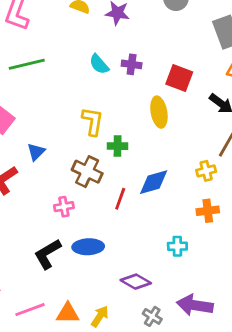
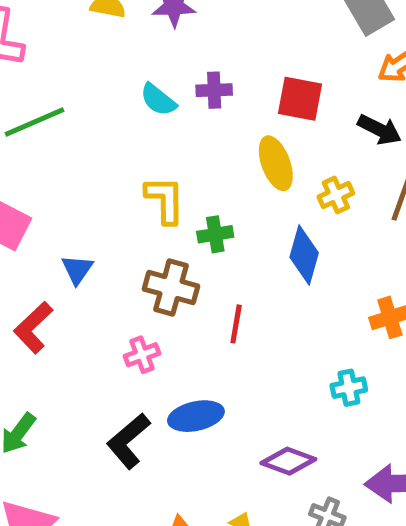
yellow cross: (206, 171) -> (336, 195), moved
blue diamond: (154, 182) -> (304, 255), moved, turned -48

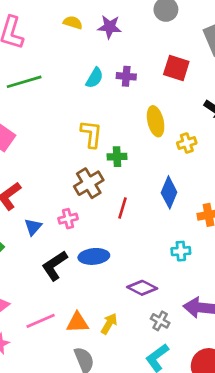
red square: (300, 99) -> (176, 68), moved
cyan semicircle: (158, 100) -> (94, 78), turned -105
blue diamond: (304, 255) -> (169, 192), moved
blue triangle: (77, 269) -> (33, 227), moved
brown cross: (171, 288) -> (89, 183), turned 36

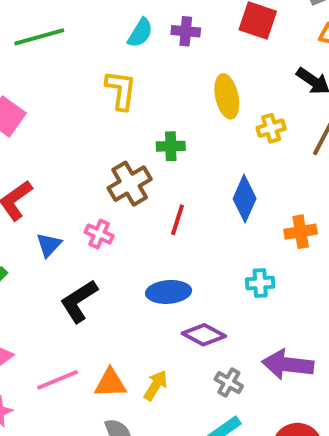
yellow L-shape: (91, 134) -> (121, 90), moved
pink cross: (68, 219) -> (99, 234), turned 36
blue ellipse: (94, 256) -> (169, 292), moved

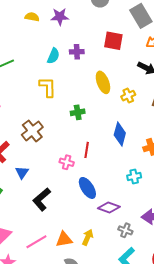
brown cross: (130, 184) -> (32, 131), moved
pink cross: (99, 234) -> (67, 162), moved
blue ellipse: (169, 292) -> (87, 188), turned 70

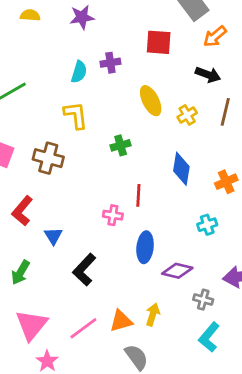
yellow semicircle: (32, 17) -> (30, 15), moved
brown cross: (32, 131) -> (48, 158), moved, turned -30
blue ellipse: (87, 188) -> (145, 247), turned 45

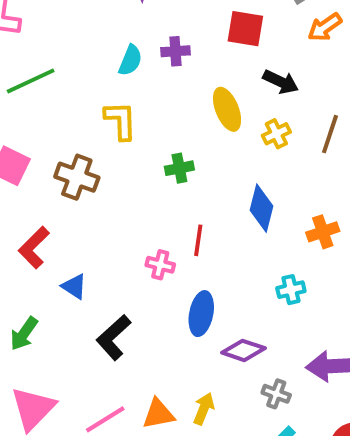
black arrow: (208, 75) -> (281, 82), moved
blue triangle: (53, 236) -> (74, 286), turned -30

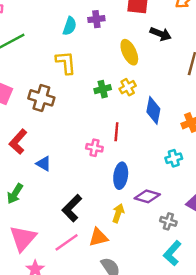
yellow cross: (276, 134) -> (128, 87), moved
black L-shape: (114, 337) -> (72, 208), moved
yellow arrow: (204, 409) -> (118, 213), moved

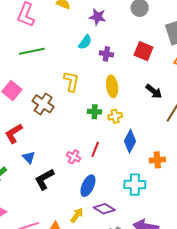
cyan semicircle: (70, 26) -> (85, 42), moved
black arrow: (161, 34) -> (154, 91), moved
yellow ellipse: (129, 52) -> (112, 86), moved
cyan cross: (174, 158) -> (135, 185), size x1.5
black L-shape: (72, 208) -> (44, 179), moved

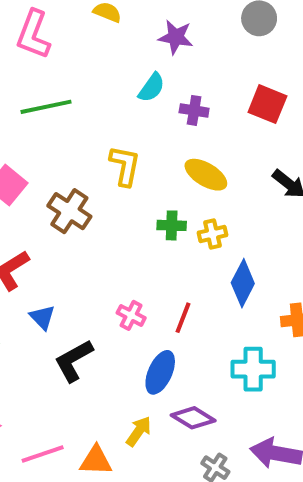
yellow ellipse: (112, 86) -> (206, 175), turned -50
red line: (95, 149) -> (183, 318), moved

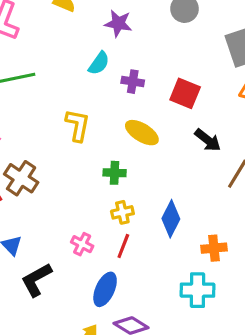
red square: (267, 104) -> (185, 93), moved
brown cross: (69, 211) -> (21, 178), moved
yellow cross: (212, 234) -> (122, 212), moved
cyan cross: (253, 369) -> (197, 290), moved

